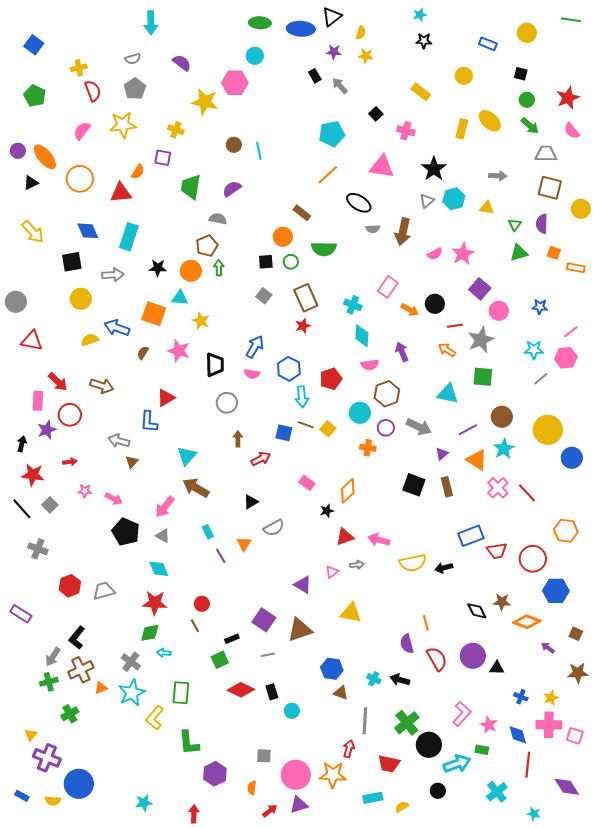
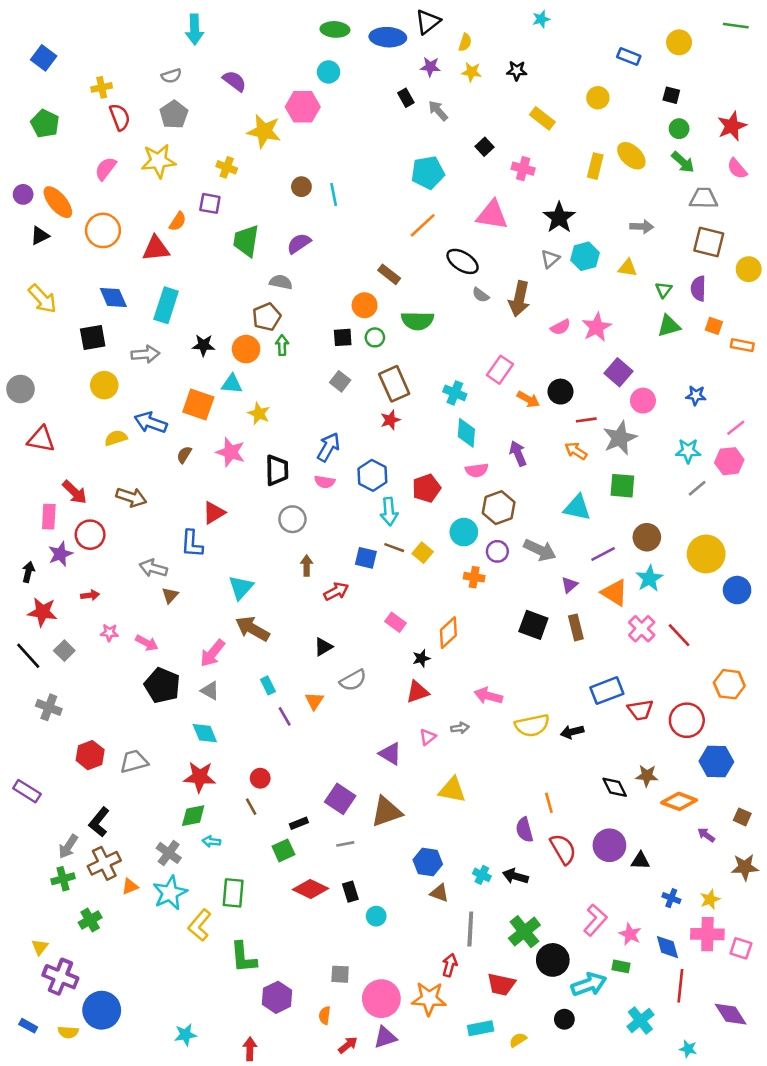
black star: (424, 41) -> (517, 71), moved
gray semicircle: (373, 229) -> (481, 295), turned 40
red triangle: (345, 537) -> (417, 692), moved

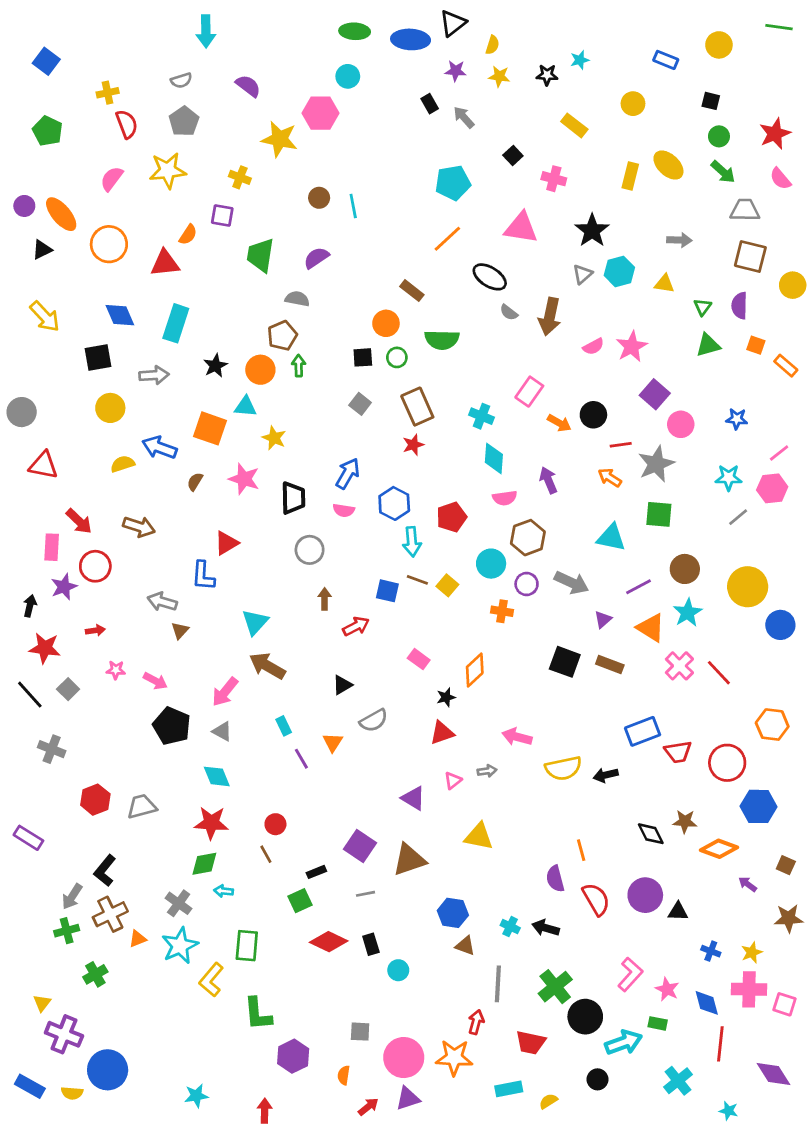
cyan star: (541, 19) -> (580, 60), moved
black star: (203, 345) -> (215, 366), turned -30
orange rectangle: (742, 345) -> (786, 366), turned 30
brown rectangle: (576, 627) -> (610, 665), turned -55
blue rectangle: (28, 1026) -> (30, 1086), size x1.5

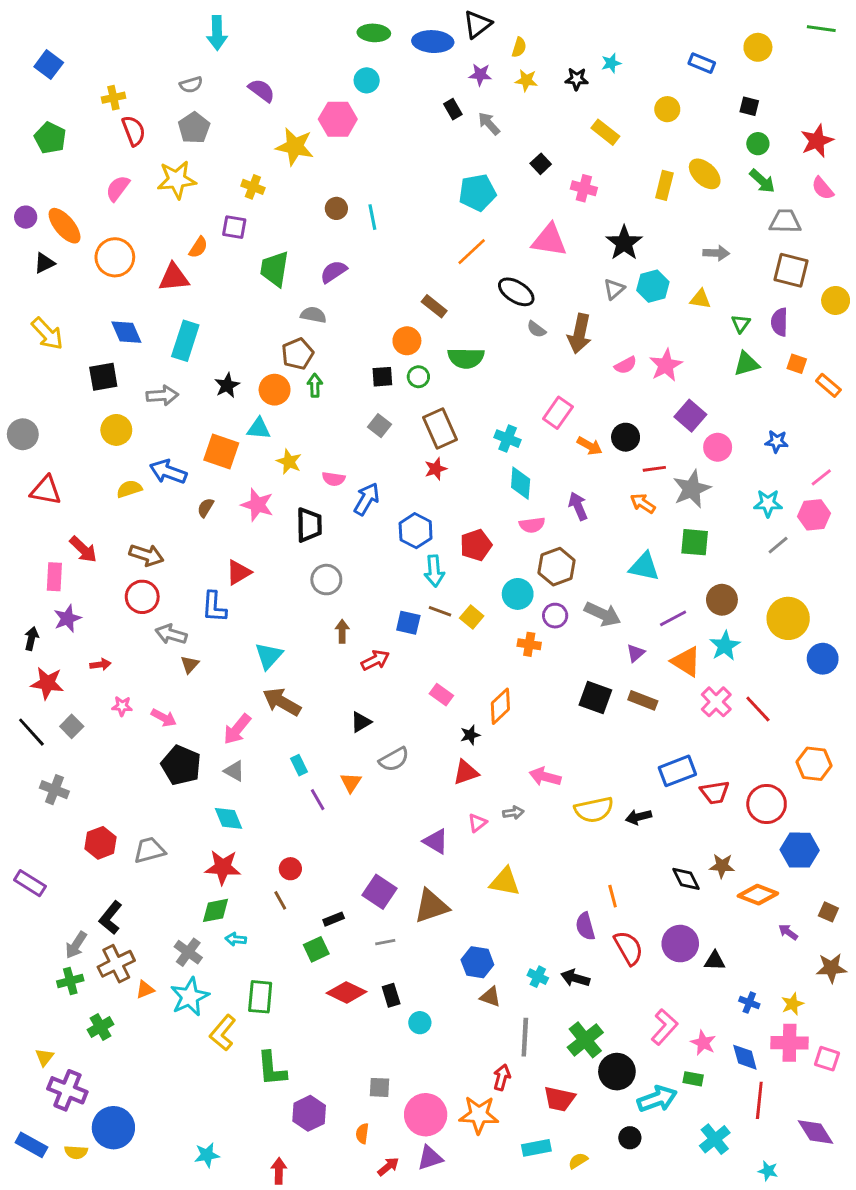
pink semicircle: (344, 510) -> (334, 479), moved
red circle: (95, 566) -> (142, 597), moved

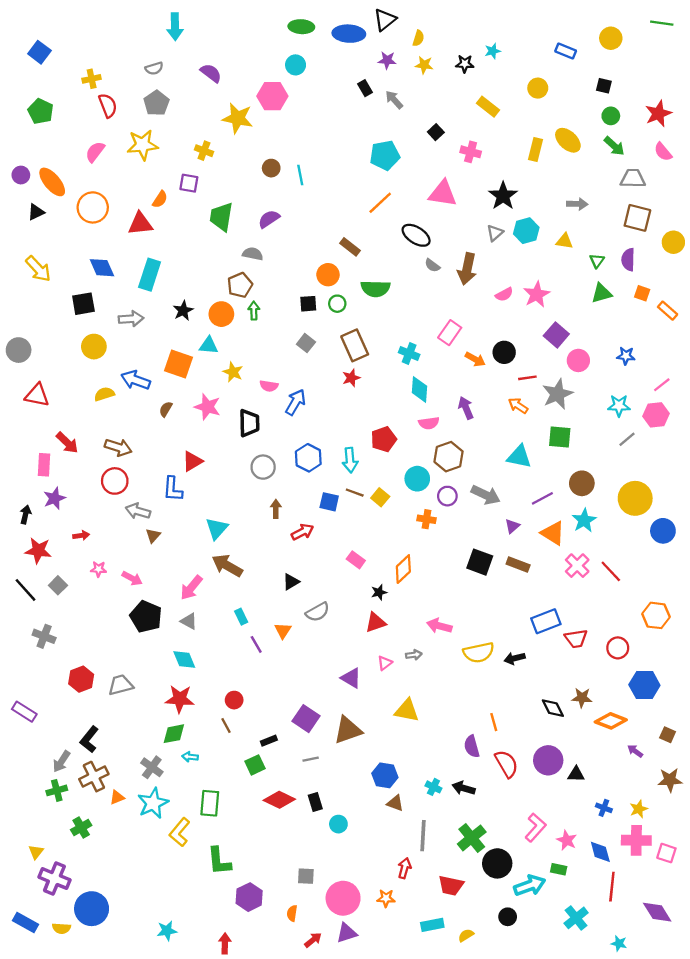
blue hexagon: (416, 531) -> (308, 458), moved
red circle: (767, 804) -> (618, 648), size x0.7
orange star: (479, 1115) -> (386, 898), size x0.6

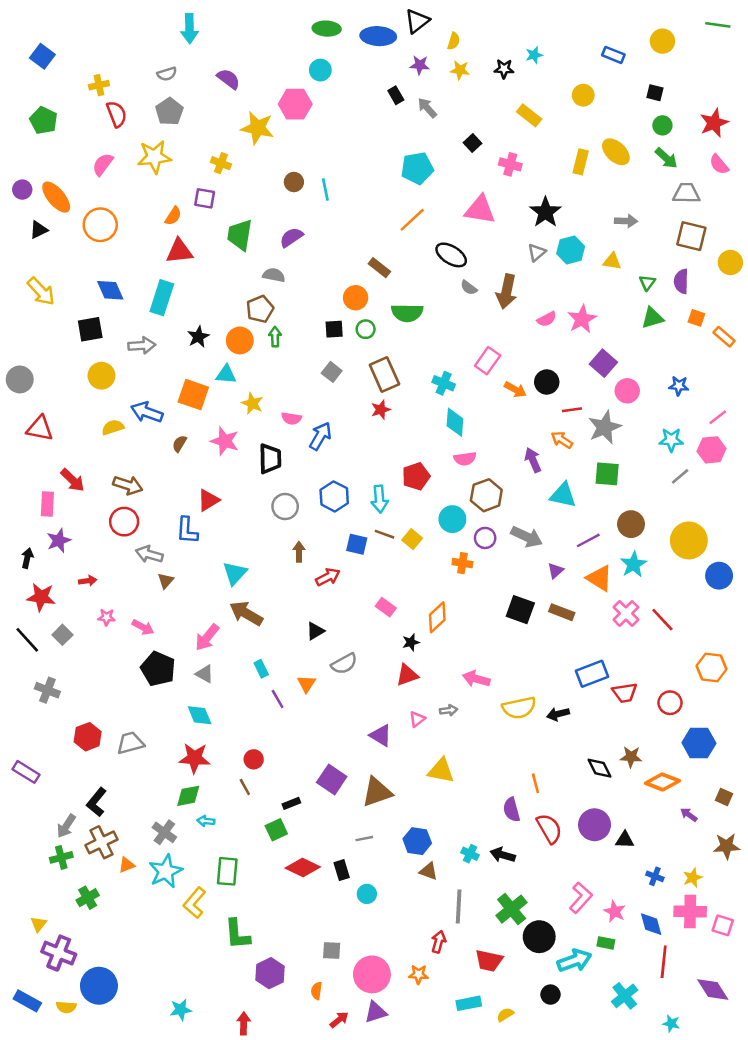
red triangle: (140, 224) -> (179, 251), moved
purple arrow: (466, 408) -> (533, 460), moved
gray line: (311, 759) -> (364, 839), moved

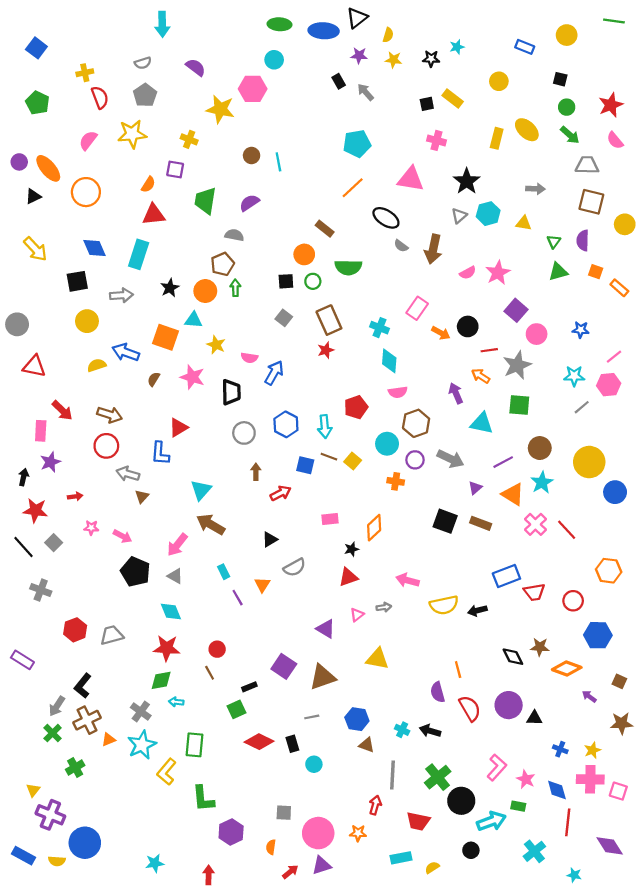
black square: (473, 143) -> (427, 104), moved, turned 32
pink rectangle: (386, 607) -> (330, 519), turned -42
green cross: (61, 857) -> (53, 733), turned -30

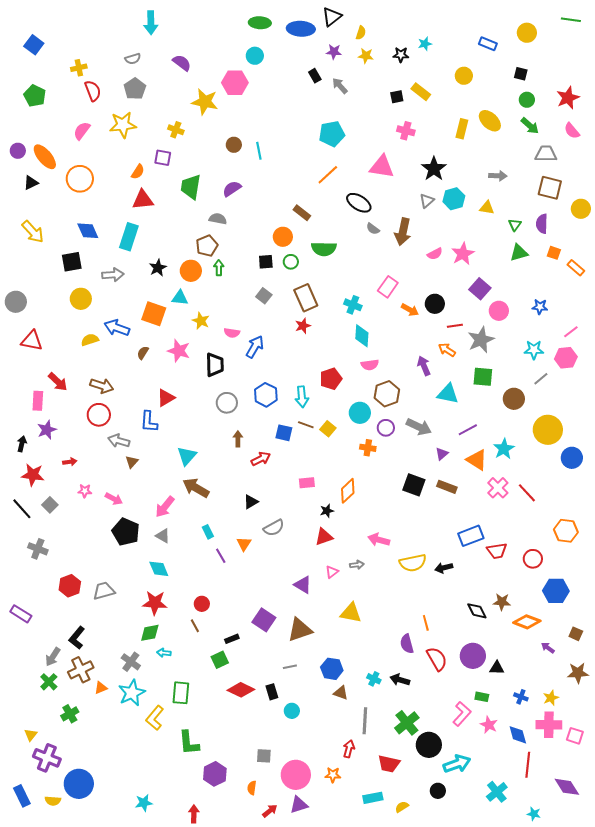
brown circle: (540, 448) -> (514, 399), moved
green rectangle: (518, 806) -> (482, 697), moved
blue rectangle: (24, 856) -> (22, 796), turned 35

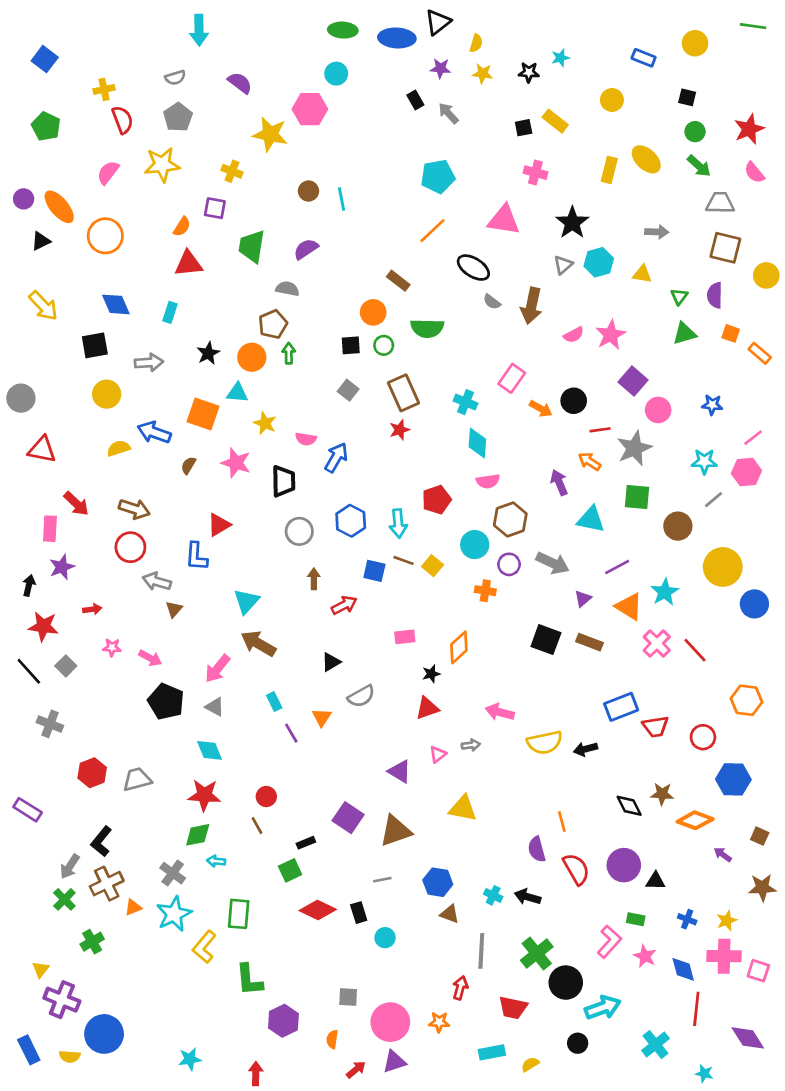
cyan rectangle: (129, 237) -> (170, 312), size x0.6

